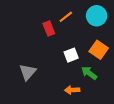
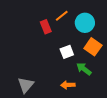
cyan circle: (97, 16) -> (85, 23), moved
gray triangle: (28, 72) -> (26, 85), moved

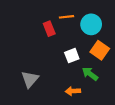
orange line: (62, 16) -> (66, 17), turned 32
gray triangle: (26, 85) -> (30, 79), moved

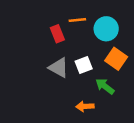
gray triangle: (30, 79) -> (59, 68), moved, turned -42

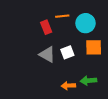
orange square: (116, 59) -> (94, 47), turned -36
green arrow: (105, 86) -> (89, 81), moved, turned -42

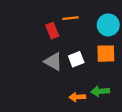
cyan circle: (86, 23) -> (108, 25), moved

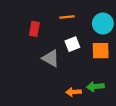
red rectangle: (52, 31) -> (34, 29), moved, turned 32
white square: (76, 59) -> (72, 44), moved

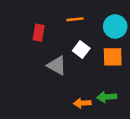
white square: (72, 44) -> (81, 50), turned -32

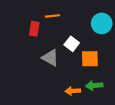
orange line: (75, 19) -> (52, 16), moved
orange square: (113, 57) -> (90, 59), moved

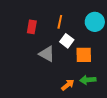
orange line: (52, 16) -> (60, 22), moved, turned -72
orange arrow: (73, 91) -> (68, 85), turned 144

